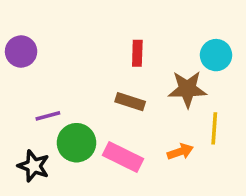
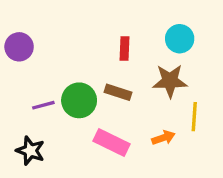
cyan circle: (216, 55) -> (180, 39), moved
green circle: (76, 143) -> (79, 100), moved

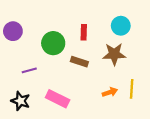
green circle: (79, 100) -> (53, 43), moved
yellow line: (194, 117) -> (132, 89), moved
pink rectangle: (112, 143) -> (58, 99), moved

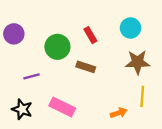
red rectangle: (84, 32) -> (90, 35), turned -32
brown star: (114, 54) -> (138, 62), moved
orange arrow: (110, 92) -> (119, 113), moved

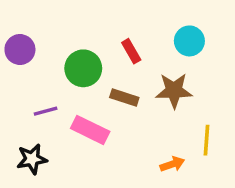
brown star: (138, 62) -> (174, 91), moved
pink rectangle: (62, 107) -> (90, 130), moved
black star: (22, 109) -> (32, 159), turned -30

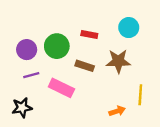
purple circle: (20, 50) -> (27, 50), moved
red rectangle: (131, 51) -> (89, 34), turned -49

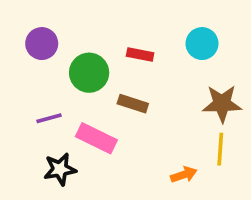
purple circle: (27, 50) -> (42, 44), moved
brown star: (118, 61) -> (222, 104), moved
black star: (22, 108) -> (60, 169), moved

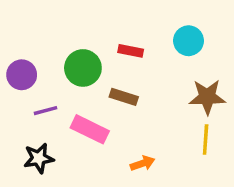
purple circle: (42, 44) -> (22, 75), moved
black star: (60, 169) -> (39, 158), moved
orange arrow: (184, 175) -> (143, 163), moved

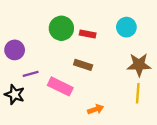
green circle: (83, 68) -> (61, 28), moved
black star: (39, 158) -> (15, 94), moved, turned 30

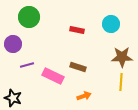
green circle: (61, 28) -> (29, 17), moved
brown rectangle: (83, 65) -> (78, 67), moved
black star: (15, 94) -> (13, 98), moved

